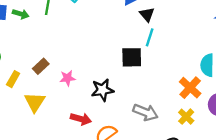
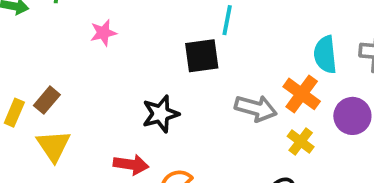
brown rectangle: (41, 66) -> (47, 100), moved
pink star: (67, 78) -> (103, 33), moved
gray arrow: (145, 112) -> (256, 108), moved

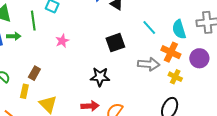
cyan line: (227, 20) -> (149, 27), moved, turned -42
brown rectangle: (47, 100) -> (34, 73), moved
black star: (161, 114) -> (100, 77), turned 30

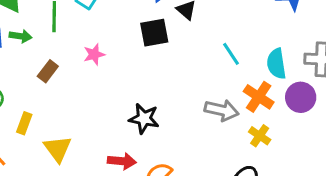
black square: (115, 43) -> (154, 33), moved
purple circle: (199, 58) -> (301, 97), moved
brown rectangle: (34, 73) -> (48, 71), moved

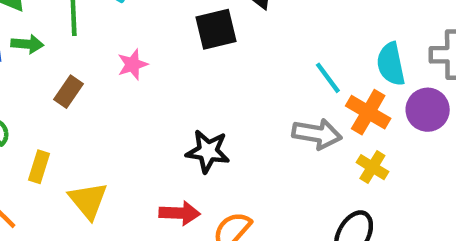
cyan line: (231, 54) -> (328, 78), moved

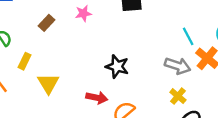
yellow cross: (372, 167) -> (178, 96), moved

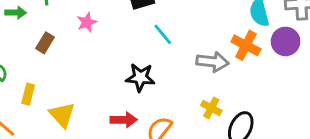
cyan line: (188, 36) -> (163, 34), moved
yellow cross: (178, 96) -> (211, 108), moved

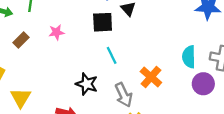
orange cross: (246, 45) -> (151, 77), moved
gray arrow: (212, 62) -> (124, 95), moved, turned 45

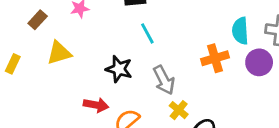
orange cross: (151, 77) -> (215, 58), moved, turned 35
yellow triangle: (21, 98) -> (59, 53), moved, turned 45

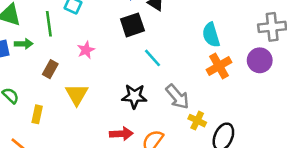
cyan semicircle: (240, 31) -> (211, 35), moved
yellow triangle: (59, 53) -> (77, 95), turned -30

